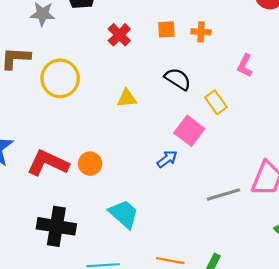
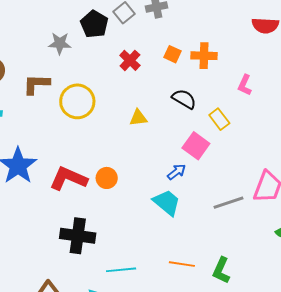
orange square: (166, 29) -> (172, 54), turned 30
orange cross: (201, 32) -> (204, 56), size x1.4
cyan trapezoid: (124, 214) -> (167, 203), moved

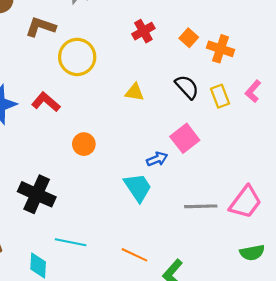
yellow rectangle: (219, 119) -> (220, 96), moved
red L-shape: (68, 179) -> (46, 102), moved, size x0.7

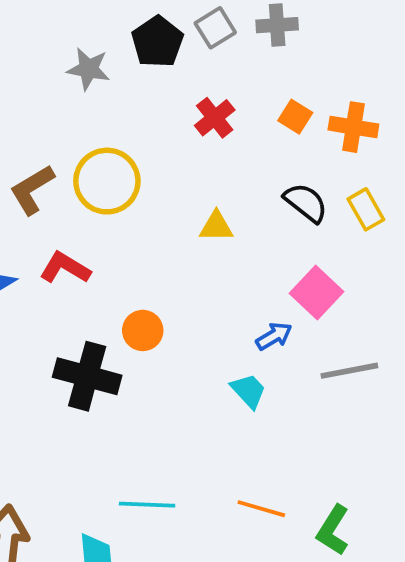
brown L-shape: (41, 27) -> (32, 190), moved, turned -40
cyan trapezoid: (138, 187) -> (248, 391), size x0.7
black cross: (37, 194) -> (87, 376), moved
gray line: (201, 206) -> (349, 371), moved

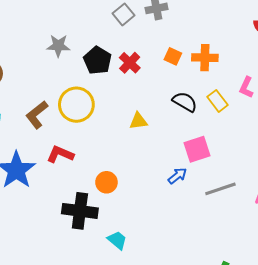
black pentagon: (157, 42) -> (98, 60), moved
pink square: (316, 292) -> (197, 149), turned 36
cyan trapezoid: (248, 391) -> (117, 240), moved

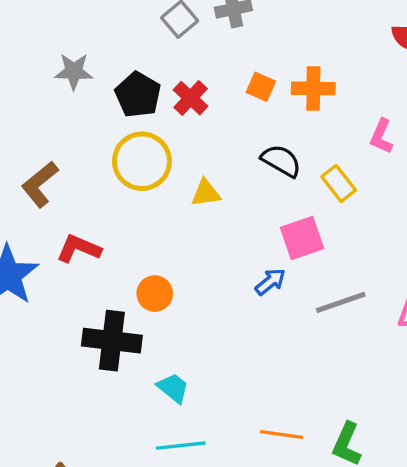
yellow rectangle: (218, 101) -> (339, 183), moved
yellow circle: (76, 105) -> (142, 161), moved

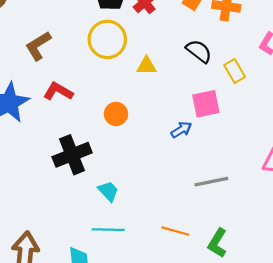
orange circle: (155, 294) -> (116, 114), moved
gray line: (341, 302) -> (211, 182), moved
black cross: (112, 341) -> (72, 155), turned -36

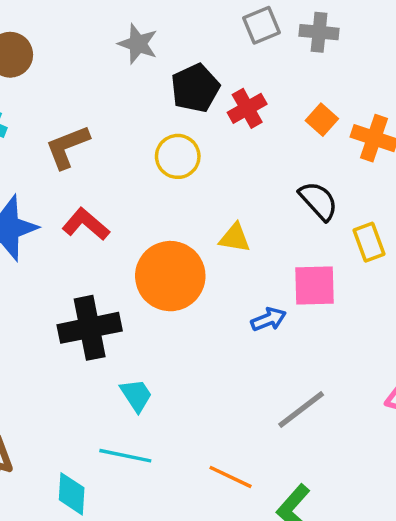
yellow circle: (107, 39) -> (178, 156), size x0.7
yellow triangle: (147, 66) -> (235, 238), moved
orange circle: (116, 114) -> (170, 276), size x1.8
gray line: (211, 182) -> (301, 409), turned -36

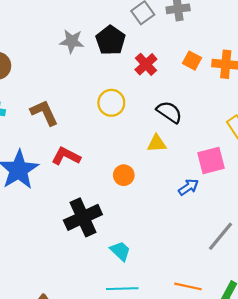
black pentagon: (195, 88) -> (111, 40), moved
brown L-shape: (67, 147) -> (44, 113), turned 100
black semicircle: (318, 201) -> (169, 112), moved
orange circle: (170, 276) -> (124, 175), size x0.5

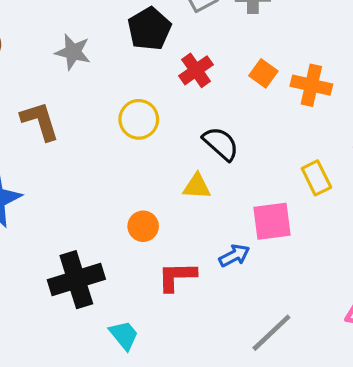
gray star: (72, 41) -> (73, 52), moved
red L-shape: (66, 156) -> (177, 276), moved, turned -36

